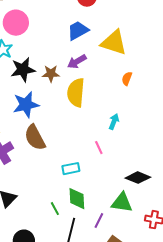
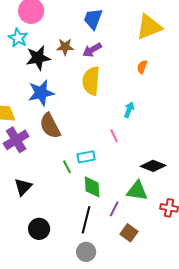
blue trapezoid: (78, 31) -> (93, 19), turned -40
yellow triangle: (114, 43) -> (149, 27), moved, turned -40
brown star: (51, 74) -> (65, 47), moved
green line: (55, 209) -> (67, 167), moved

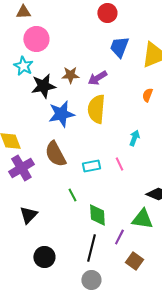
blue trapezoid: (93, 19) -> (119, 47), moved
blue star: (41, 93) -> (61, 114), moved
cyan rectangle: (86, 157) -> (91, 166), moved

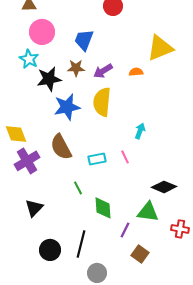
blue trapezoid: (119, 47) -> (84, 40), moved
orange semicircle: (147, 95) -> (136, 72), moved, turned 64
black line: (91, 248) -> (81, 244), moved

